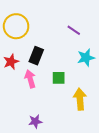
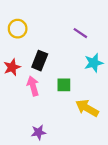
yellow circle: (16, 26) -> (18, 29), size x0.7
yellow arrow: (80, 99) -> (87, 108), turned -55

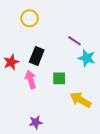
yellow circle: (18, 29) -> (30, 18), moved
purple line: (80, 33) -> (74, 41), moved
cyan star: (94, 63) -> (87, 58), turned 30

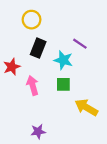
black rectangle: (37, 56) -> (38, 48), moved
cyan star: (87, 58) -> (63, 60), moved

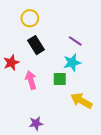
black rectangle: (38, 48) -> (36, 45), turned -54
cyan star: (63, 60) -> (72, 63), moved, turned -30

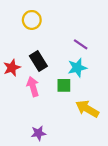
black rectangle: (36, 45) -> (38, 61), moved

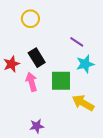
cyan star: (77, 68) -> (85, 64), moved
green square: (64, 85) -> (61, 81), size x1.5

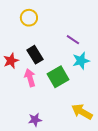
green square: (61, 81) -> (58, 77), turned -30
yellow arrow: (83, 103) -> (82, 112), moved

